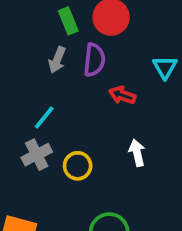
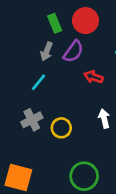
purple semicircle: (94, 60) -> (73, 51), turned 30
cyan line: (44, 117) -> (39, 82), moved

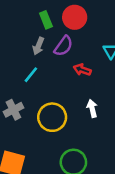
gray cross: (32, 120) -> (13, 110), moved
yellow circle: (61, 128) -> (52, 117), size x1.5

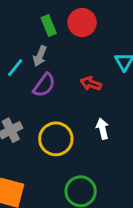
purple semicircle: (63, 46) -> (44, 85), moved
cyan line: (31, 75) -> (15, 68), moved

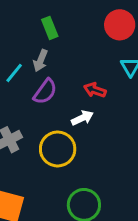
red circle: (82, 22) -> (120, 25), moved
white arrow: (102, 129) -> (82, 118), moved, turned 78

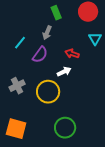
green rectangle: (50, 28) -> (56, 13), moved
gray arrow: (41, 61) -> (47, 33), moved

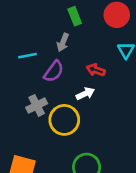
cyan line: (20, 43) -> (27, 56), turned 40
gray cross: (17, 86) -> (37, 105), moved

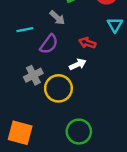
gray arrow: (63, 42) -> (57, 18), turned -70

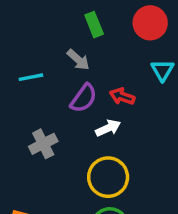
purple semicircle: (49, 44) -> (84, 98), moved
yellow circle: (58, 88) -> (108, 177), moved

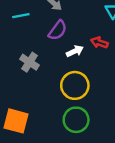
red arrow: (122, 96) -> (99, 43), moved
gray cross: (43, 144) -> (29, 62), turned -30

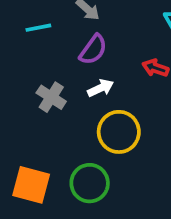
white arrow: (75, 51) -> (101, 88), moved
green circle: (76, 120) -> (90, 183), moved

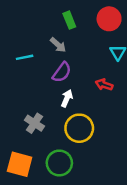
white arrow: (101, 88) -> (67, 98), turned -42
gray cross: (51, 97) -> (34, 123), moved

